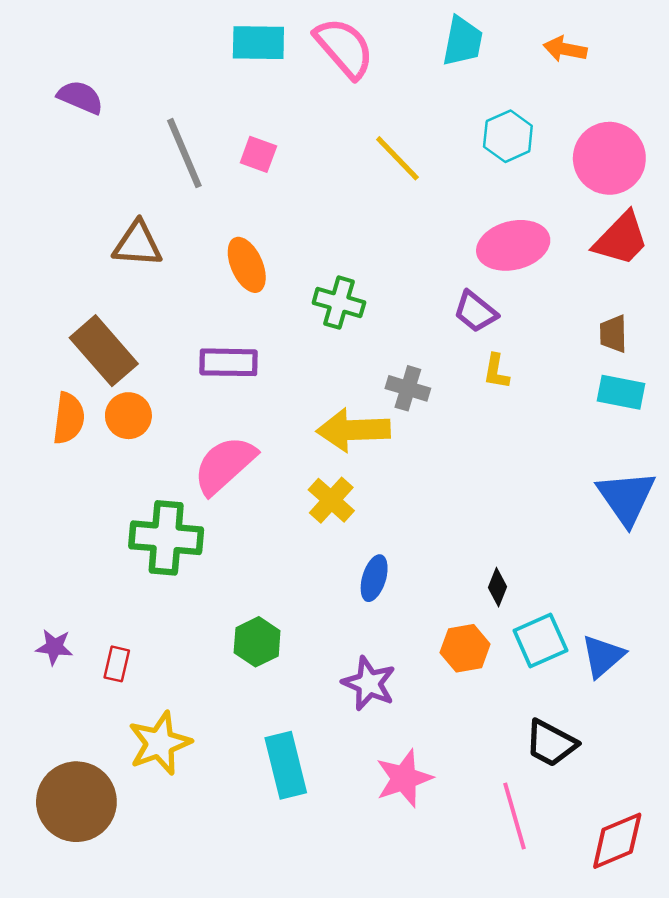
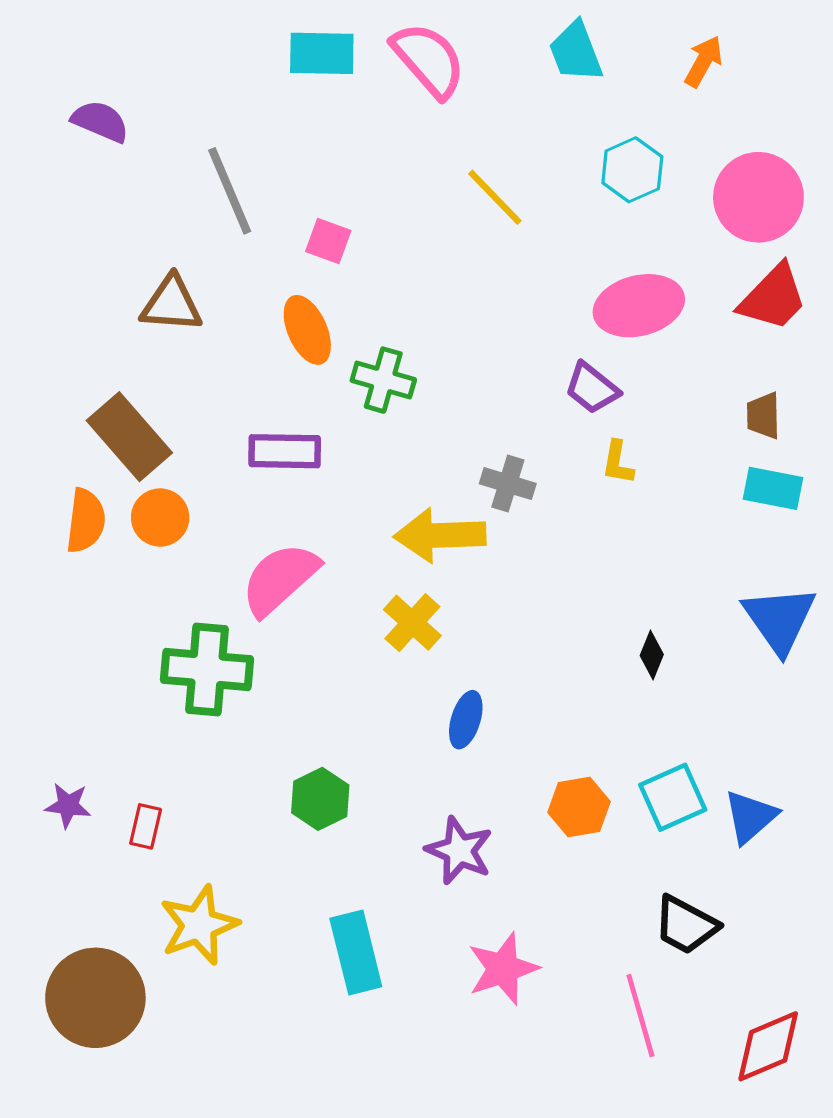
cyan trapezoid: (462, 41) -> (576, 52), turned 148
orange arrow: (565, 49) -> (703, 61), turned 108
pink square: (258, 154) -> (328, 241), moved
green cross: (339, 303) -> (383, 380), moved
black diamond: (498, 587) -> (652, 655), moved

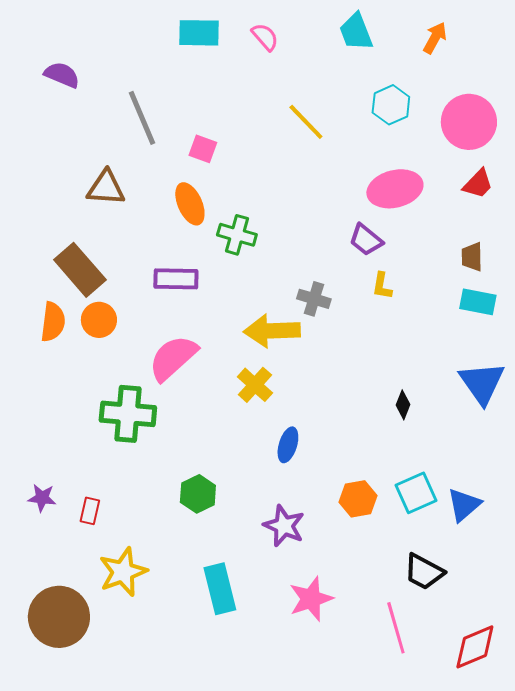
pink semicircle: (429, 60) -> (265, 37), size x0.6
red trapezoid: (773, 298) -> (478, 184), size x0.7

